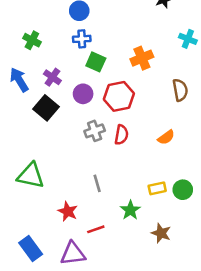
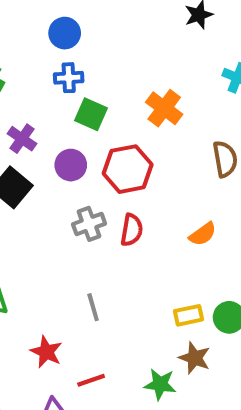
orange cross: (142, 58) -> (164, 108), turned -30
green star: (130, 210) -> (160, 384), moved, turned -30
brown star: (161, 233) -> (195, 358), moved

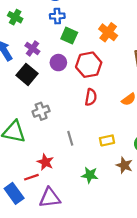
gray cross: (89, 224) -> (41, 111), moved
yellow rectangle: (189, 315) -> (107, 140), moved
red line: (91, 380) -> (31, 177), moved
green star: (160, 384) -> (90, 175), moved

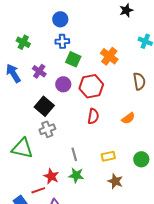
black square: (27, 74) -> (44, 106), moved
brown star: (124, 165) -> (115, 181), moved
green star: (90, 175) -> (76, 175), moved

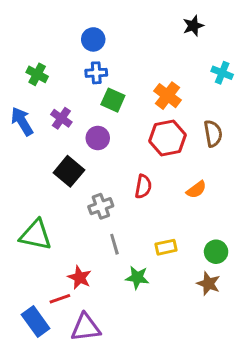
red hexagon: (91, 86) -> (168, 138), moved
gray cross: (47, 129) -> (101, 206), moved
green star: (76, 175) -> (137, 278), moved
brown star: (115, 181) -> (208, 284), moved

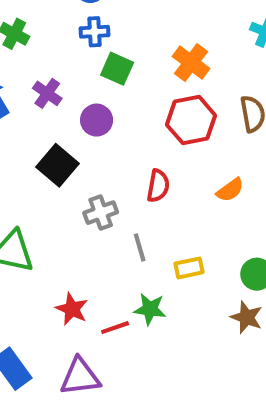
gray line: (114, 244) -> (140, 247), moved
red line: (60, 299) -> (115, 328), moved

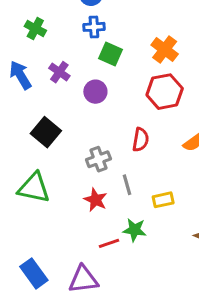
black square: (57, 165) -> (46, 132), moved
red star: (72, 309) -> (95, 200), moved

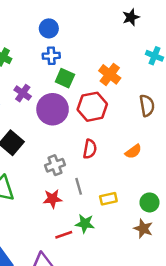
purple circle: (95, 92) -> (53, 109), size x1.6
red hexagon: (165, 92) -> (92, 107), moved
red star: (95, 200) -> (53, 199), turned -30

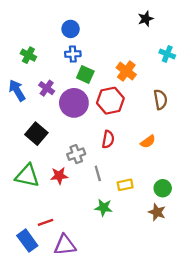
red star: (53, 199) -> (59, 176), moved
red line: (64, 235) -> (46, 222), moved

